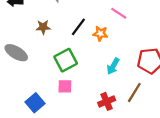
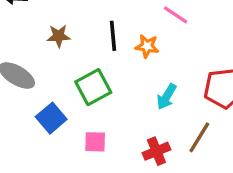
black line: (78, 27) -> (113, 36), turned -42
pink square: (65, 86) -> (95, 142), moved
blue square: (35, 103) -> (51, 118), moved

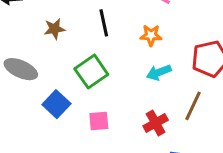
orange star: (147, 46) -> (151, 35), moved
cyan arrow: (167, 97) -> (159, 72), turned 45

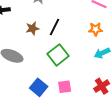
black line: (104, 23) -> (54, 27), moved, turned 42
blue square: (56, 104) -> (39, 87), moved

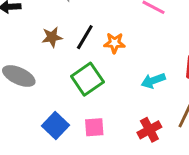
orange star: (96, 29) -> (115, 43), moved

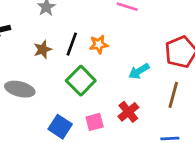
red cross: (149, 130) -> (128, 112), moved

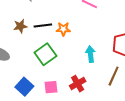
black line: (72, 44) -> (43, 26), turned 54
cyan arrow: (139, 71) -> (90, 54), turned 105

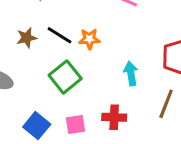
black line: (43, 26) -> (59, 35), turned 42
red cross: (78, 84) -> (114, 117), turned 35

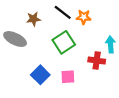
brown star: (27, 38) -> (33, 19), moved
red cross: (114, 117) -> (97, 61), moved

